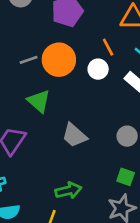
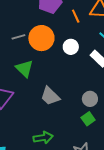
orange line: (108, 47) -> (76, 16), moved
green square: (126, 177) -> (88, 119), moved, turned 32

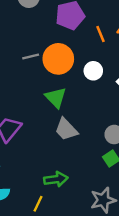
green triangle: (25, 69) -> (56, 98), moved

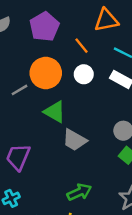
orange line: (101, 34) -> (82, 46), moved
gray line: (31, 56) -> (20, 90), moved

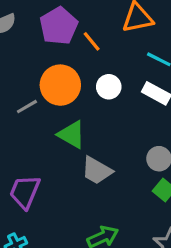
orange line: (82, 46) -> (92, 41), moved

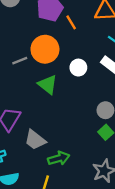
white circle: (109, 87) -> (78, 68), moved
gray trapezoid: (97, 170) -> (35, 140), moved

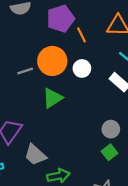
white circle: (78, 68) -> (82, 68), moved
green triangle: (48, 85) -> (52, 98), turned 45

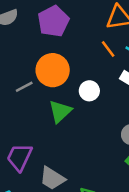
orange line: (82, 35) -> (108, 49), moved
white circle: (82, 68) -> (89, 91), moved

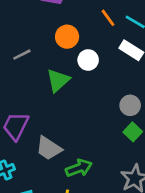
orange circle: (53, 70) -> (67, 37), moved, size x0.7

